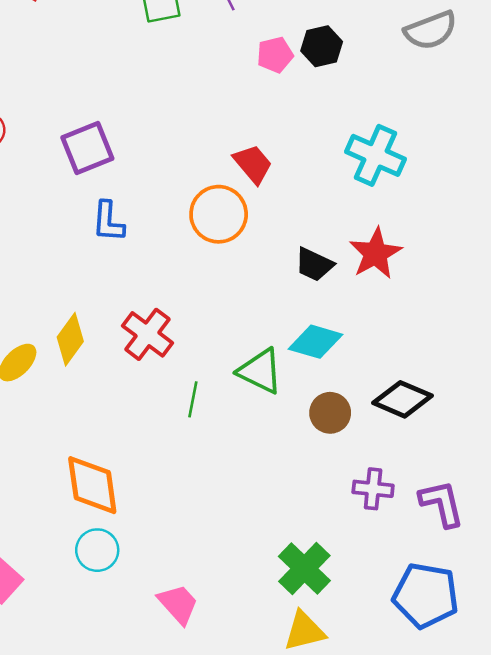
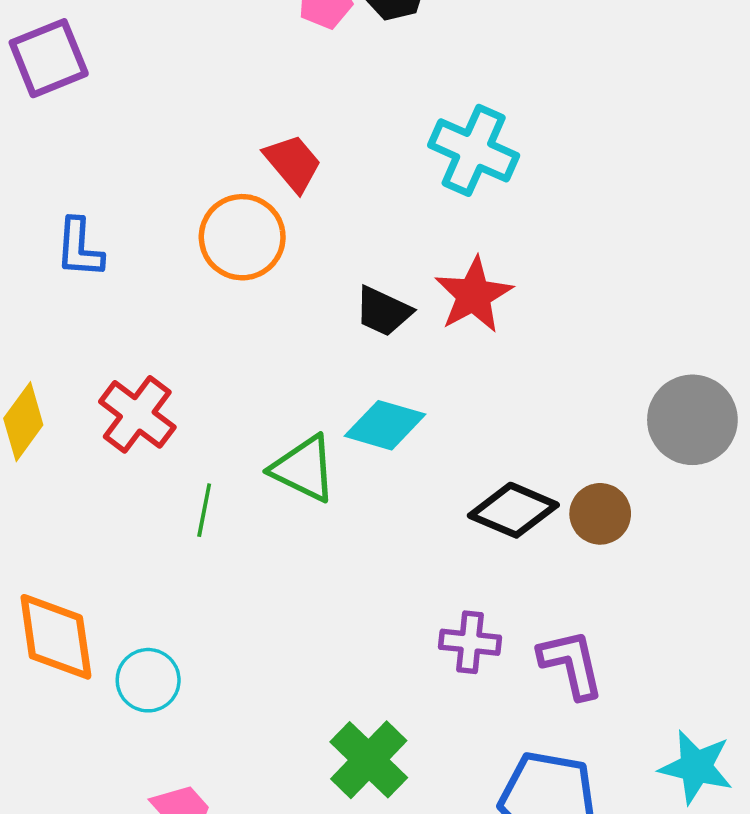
purple square: (87, 148) -> (49, 58), moved
brown circle: (330, 413) -> (600, 514), moved
cyan circle: (97, 550) -> (148, 680), moved

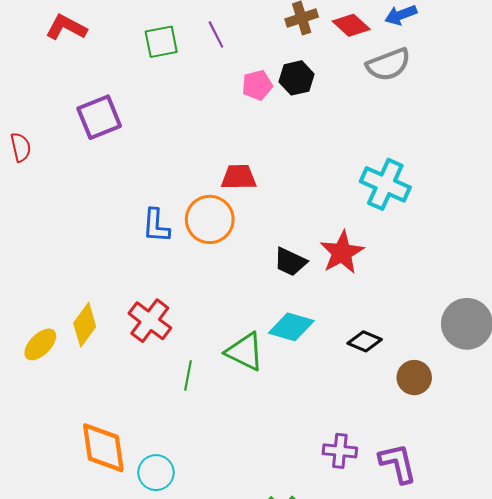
cyan cross: (474, 150) -> (385, 184), moved
red trapezoid: (293, 163) -> (239, 177), turned -51
blue L-shape: (79, 248) -> (156, 226), moved
black diamond: (513, 510) -> (365, 341), moved, size x0.7

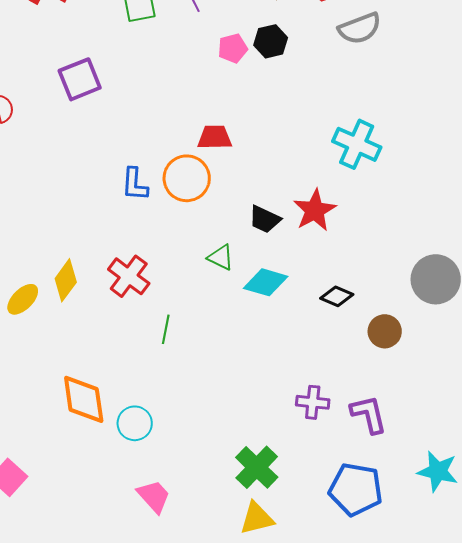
green triangle: (245, 352) -> (221, 257), moved, size x0.7

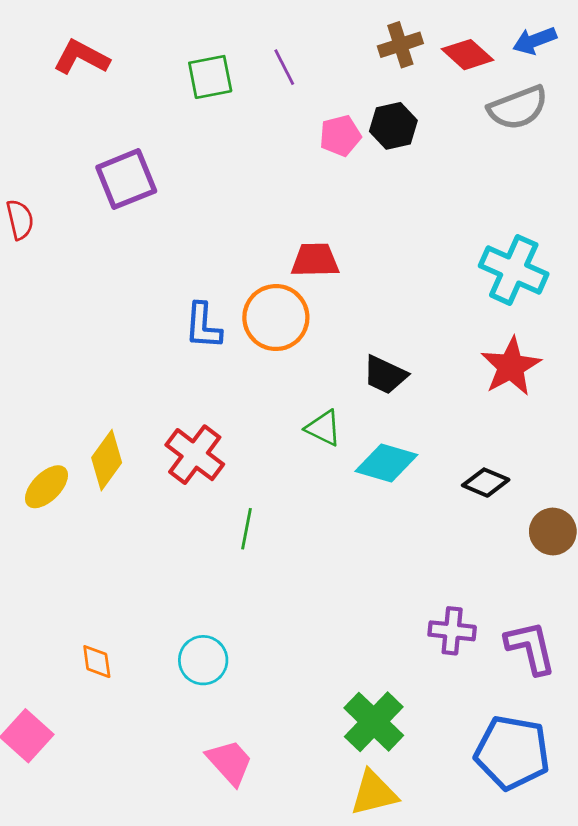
red star: (315, 210) -> (511, 366), moved
orange diamond: (84, 399) -> (97, 662), moved, size x0.5

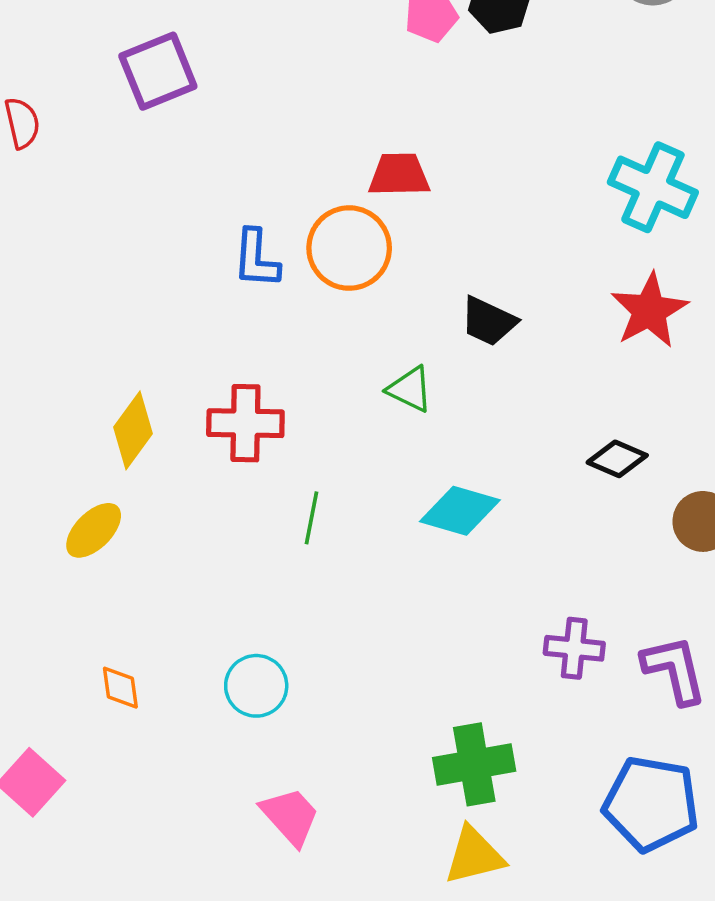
red cross: (195, 455) -> (245, 423), turned -36
cyan diamond: (386, 463) -> (460, 511), moved
yellow ellipse: (46, 487) -> (94, 530), moved
green cross: (374, 722) -> (474, 764), turned 36

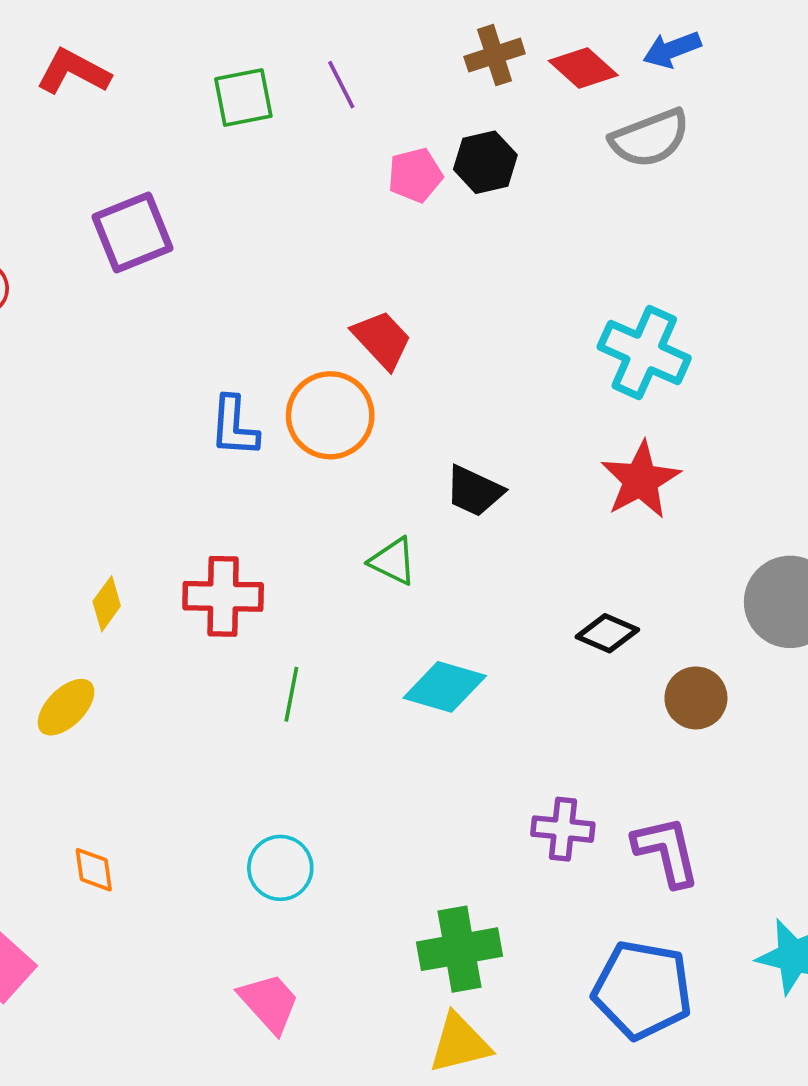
red trapezoid: (399, 175) -> (382, 340), turned 48
yellow diamond: (133, 430) -> (107, 604), size x0.7
cyan circle: (256, 686) -> (280, 868), moved

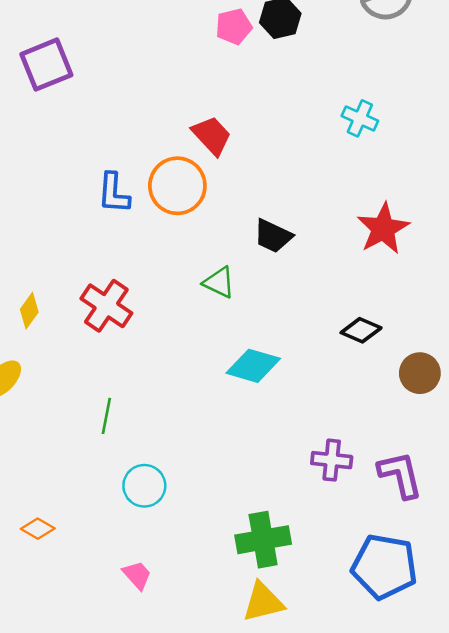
cyan cross: (644, 352) -> (360, 118), moved, size x0.6
red cross: (223, 596) -> (106, 306), turned 33
green line: (291, 694) -> (106, 416), moved
orange diamond: (94, 870) -> (38, 529), moved, turned -52
pink trapezoid: (269, 1003) -> (137, 575), size x0.7

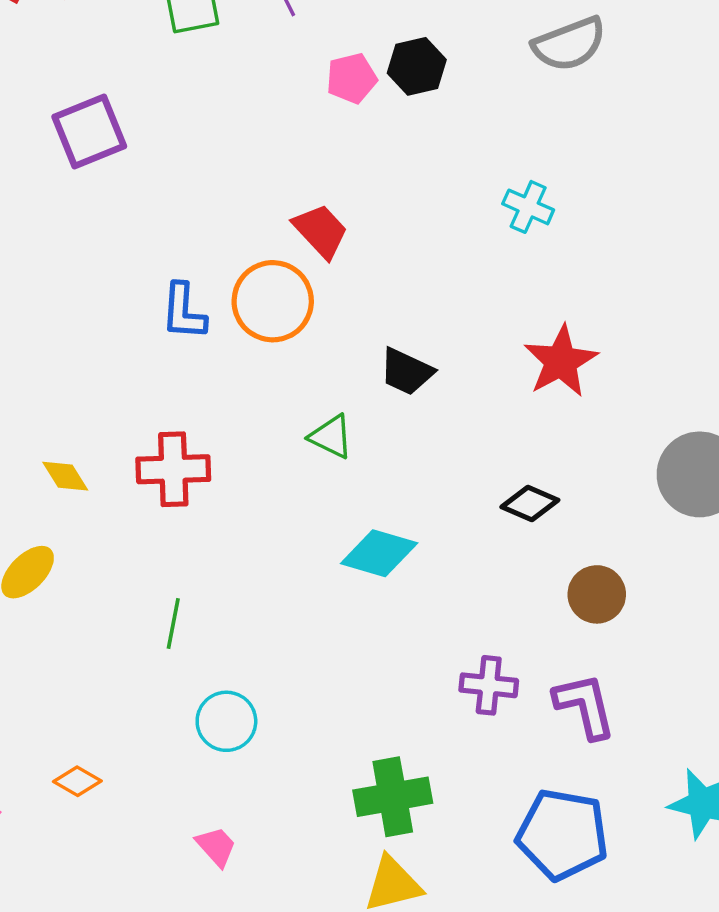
red cross: (106, 306) -> (173, 469), turned -36
yellow diamond: (29, 311) -> (65, 476), turned -68
brown circle: (420, 373) -> (597, 594), moved

